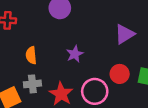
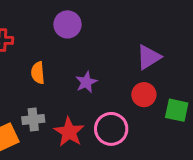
orange semicircle: (31, 55) -> (38, 73), moved
red circle: (120, 74) -> (144, 95), moved

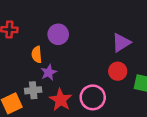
purple circle: (67, 24) -> (58, 34), moved
purple star: (86, 82) -> (49, 72), moved

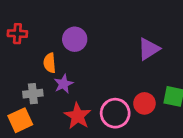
red circle: (118, 71) -> (144, 103), moved
gray cross: (33, 90) -> (33, 94), moved

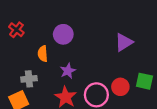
red cross: (17, 34) -> (16, 30), turned 35
purple star: (64, 84) -> (68, 71), moved

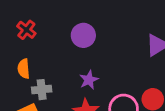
orange semicircle: (43, 54) -> (24, 69), moved

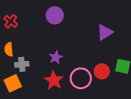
purple circle: (83, 35) -> (55, 15), moved

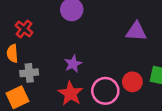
red cross: (11, 21) -> (24, 29), moved
purple triangle: (105, 32) -> (136, 32), turned 36

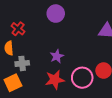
red star: (70, 93) -> (55, 80), turned 30

